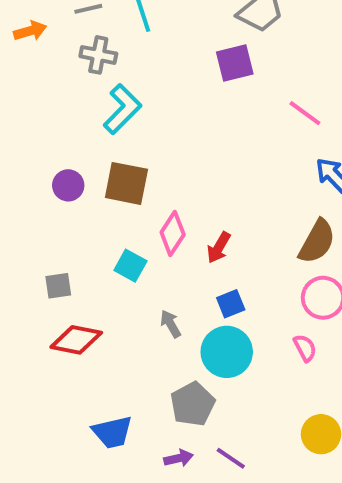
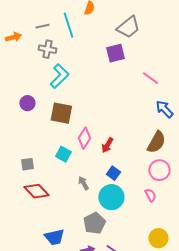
purple circle: (68, 185) -> (27, 103), moved
blue square: (231, 304) -> (113, 173), turned -32
red diamond: (76, 340) -> (36, 191), turned 35

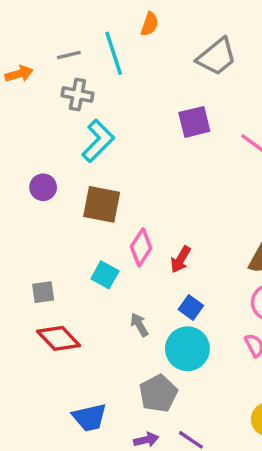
purple square: (115, 53) -> (194, 122), moved

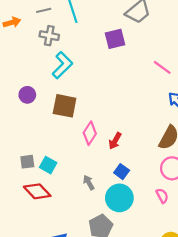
purple square: (194, 122) -> (115, 39), moved
cyan square: (105, 275) -> (48, 165), moved

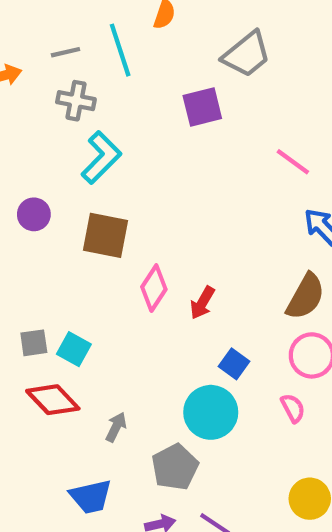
blue square: (122, 172) -> (234, 364), moved
gray arrow: (89, 183) -> (116, 427), moved, turned 56

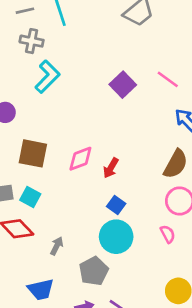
purple square: (202, 107) -> (123, 85), moved, turned -30
brown square: (105, 235) -> (33, 153), moved
pink diamond: (154, 288) -> (80, 159), turned 36
blue square: (234, 364) -> (116, 205), moved

